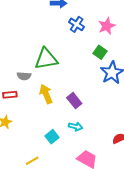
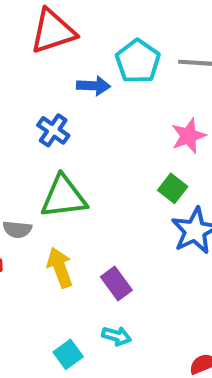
blue cross: (77, 24) -> (53, 130), moved

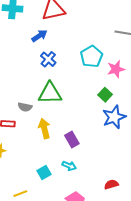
cyan pentagon: (138, 61) -> (92, 56), moved
blue arrow: (93, 86) -> (39, 36), moved, turned -42

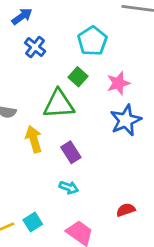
pink star: (116, 69) -> (118, 83), moved
green triangle: (50, 93) -> (59, 104), moved
green square: (105, 95) -> (78, 77), moved
cyan square: (44, 172) -> (33, 222), moved

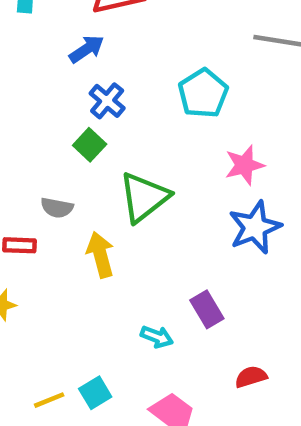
green square: (78, 77) -> (90, 145), moved
green triangle: (59, 104) -> (144, 197), turned -36
purple rectangle: (71, 152) -> (207, 309), moved

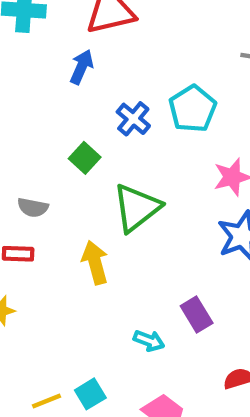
blue arrow: (87, 49) -> (82, 67), turned -32
blue cross: (107, 101) -> (133, 119), moved
gray semicircle: (57, 208) -> (33, 207), moved

